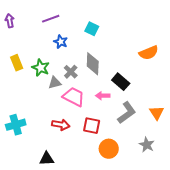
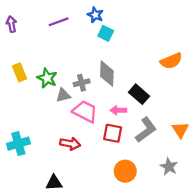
blue star: (61, 42) -> (95, 15), moved
gray cross: (71, 72) -> (82, 83), turned 32
red square: (92, 126) -> (113, 133), moved

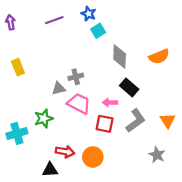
cyan square: (106, 33) -> (98, 31), turned 32
gray diamond: (107, 74) -> (120, 56), moved
green star: (47, 78) -> (44, 118), moved, turned 30
red arrow: (70, 144) -> (65, 152), moved
orange circle: (125, 171) -> (93, 157), moved

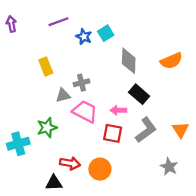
blue star: (89, 14) -> (84, 37), moved
yellow rectangle: (18, 67) -> (46, 67), moved

